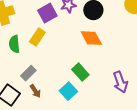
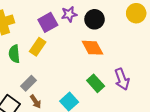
green rectangle: (80, 72) -> (96, 83), moved
purple arrow: (120, 82) -> (122, 79), moved

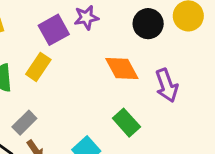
black circle: (95, 19) -> (148, 24), moved
purple arrow: (122, 79) -> (167, 85), moved

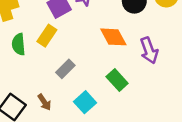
gray rectangle: (24, 123) -> (65, 69), moved

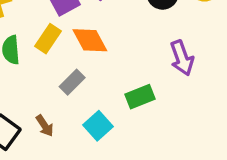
orange diamond: (113, 37) -> (90, 40), moved
green rectangle: (117, 80) -> (140, 97), turned -70

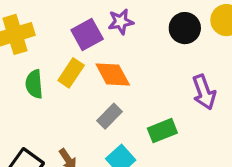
gray rectangle: (72, 82) -> (109, 116), moved

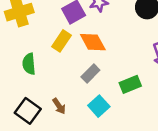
green semicircle: (34, 84) -> (29, 64), moved

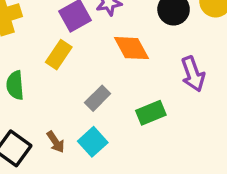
orange diamond: (93, 42) -> (132, 48), moved
cyan square: (99, 106) -> (93, 142), moved

